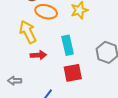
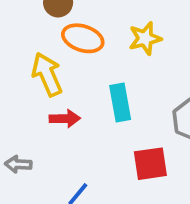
red square: (73, 73) -> (150, 164), moved

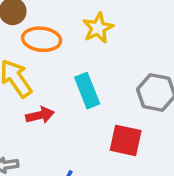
red square: (150, 164) -> (126, 140), turned 32

